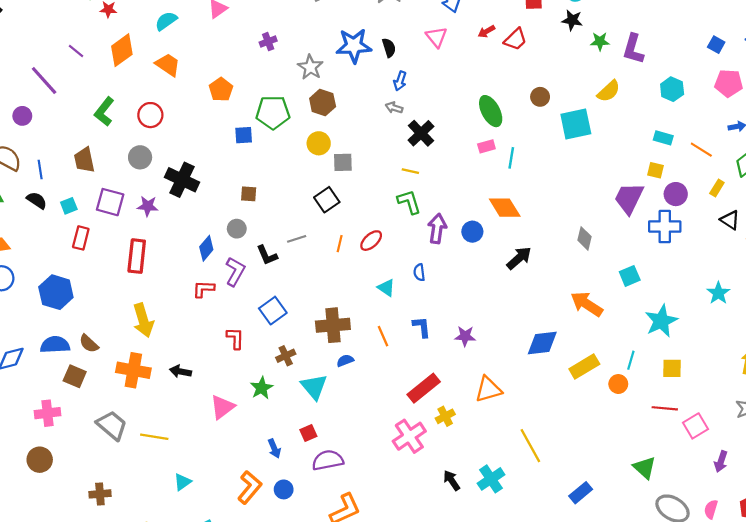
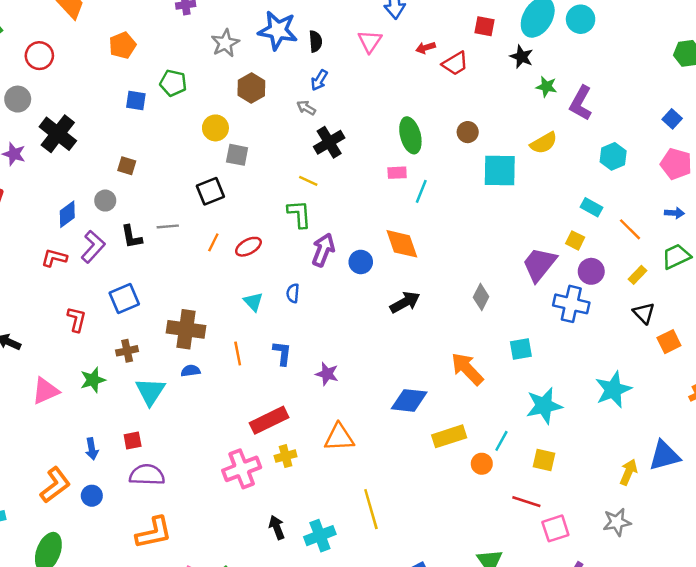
brown hexagon: (323, 103) -> (251, 88), moved
green pentagon: (273, 112) -> (173, 83), size x0.7
cyan star: (718, 293) -> (613, 390), size x1.4

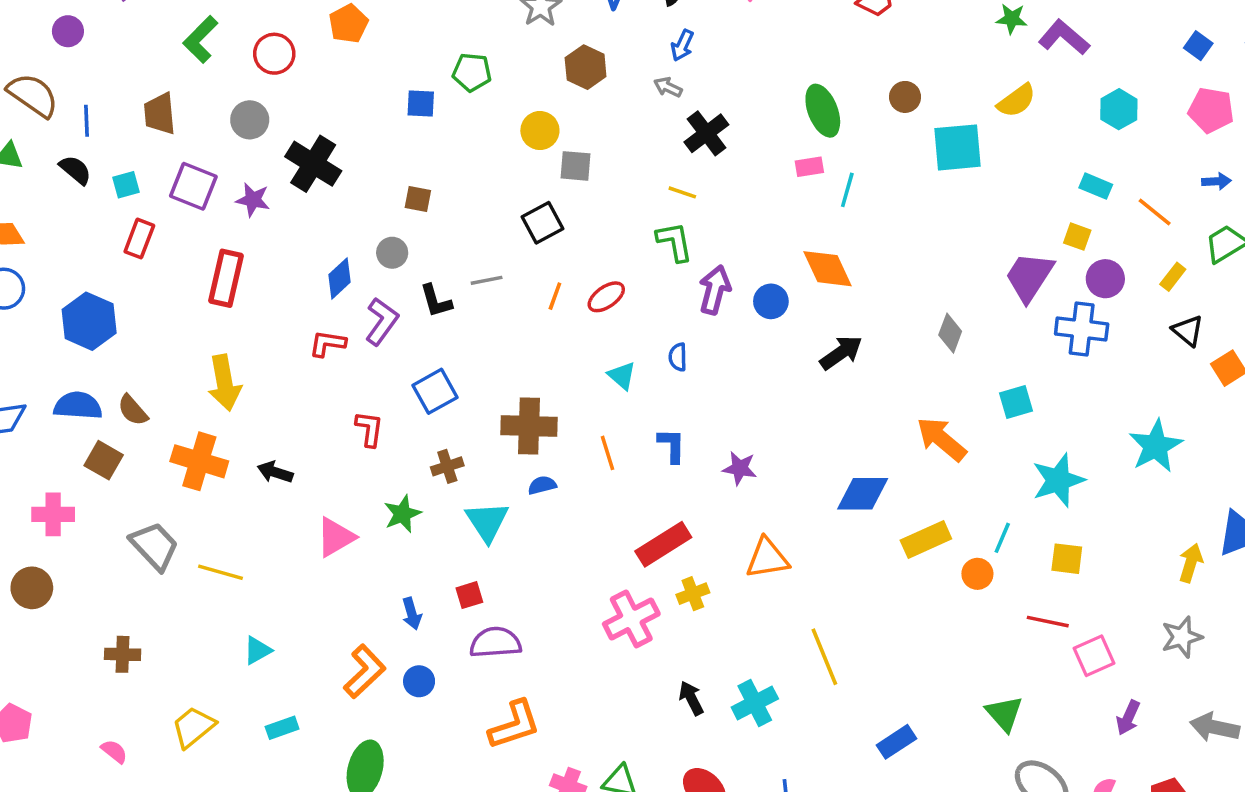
orange pentagon: (122, 45) -> (348, 24), moved
purple L-shape: (581, 103) -> (1064, 37), turned 108

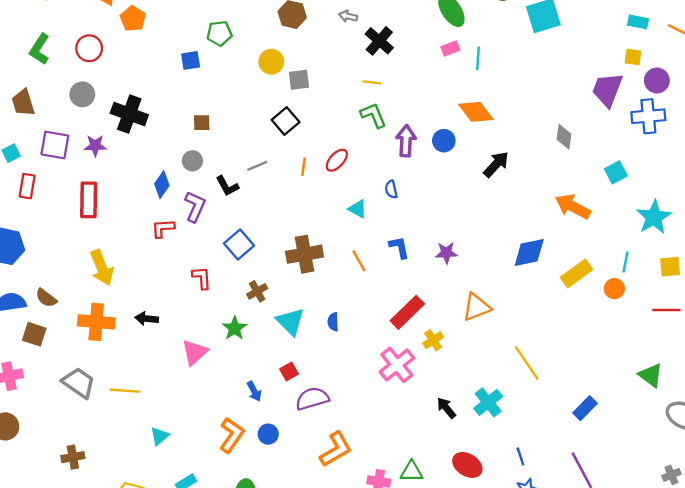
blue semicircle: (542, 485) -> (333, 322), moved, turned -66

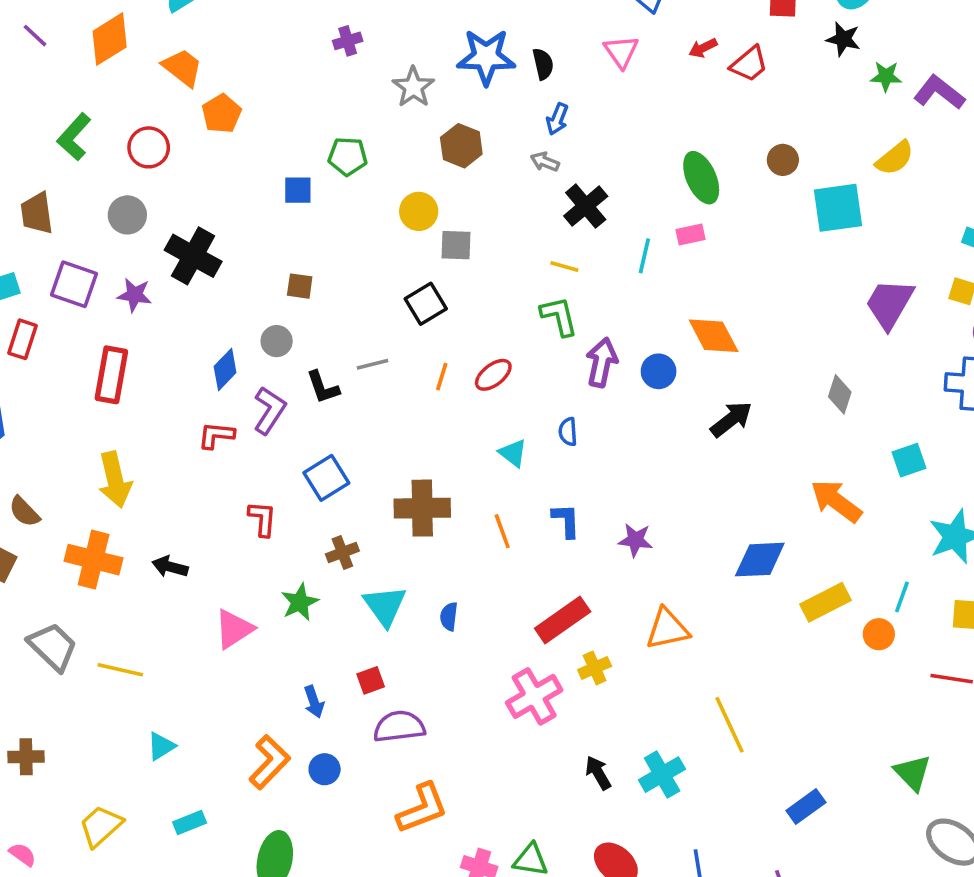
cyan line: (478, 58) -> (644, 256), moved
purple trapezoid: (607, 90) -> (889, 304), moved

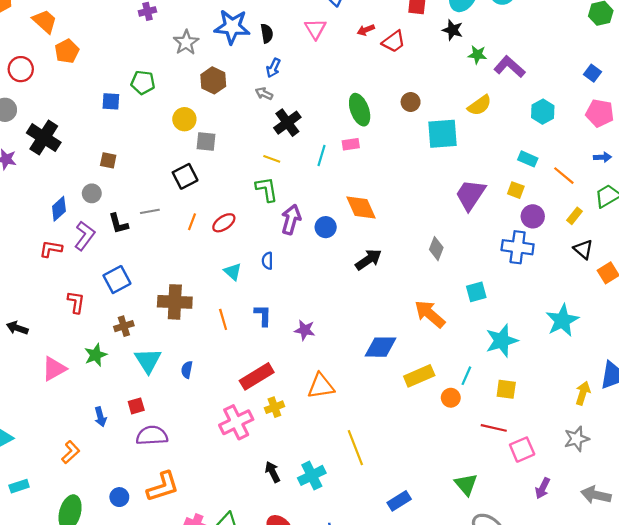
orange L-shape: (269, 762) -> (71, 452), size x0.7
blue circle: (325, 769) -> (119, 497), moved

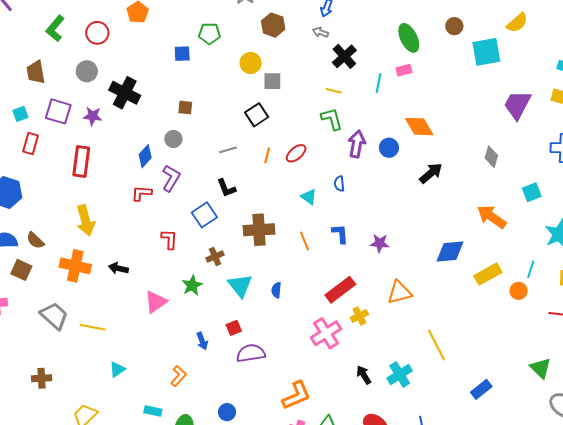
black L-shape: (118, 224) -> (226, 188), moved
cyan rectangle: (19, 486) -> (153, 411), moved, turned 36
orange L-shape: (163, 487) -> (296, 395), moved

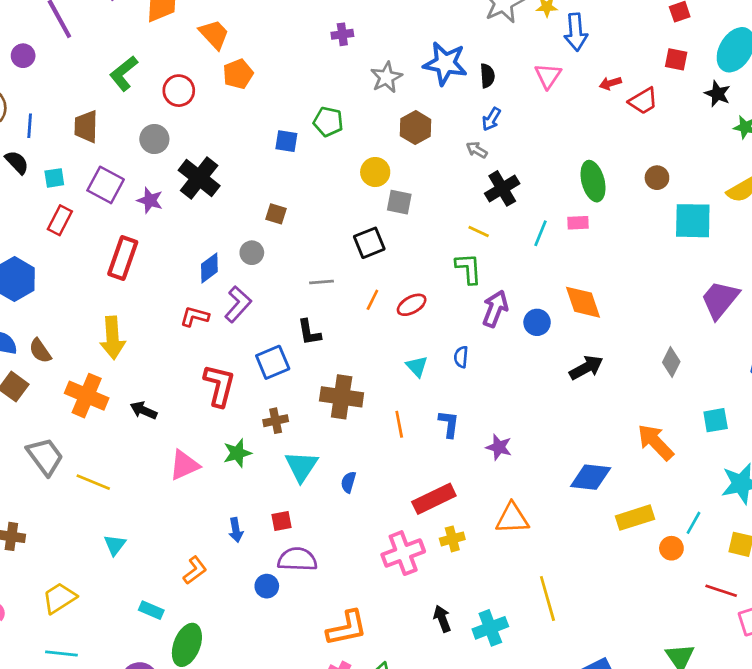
red L-shape: (169, 239) -> (219, 385), size x1.5
cyan triangle: (117, 369) -> (115, 545), turned -30
blue circle: (227, 412) -> (267, 586), moved

